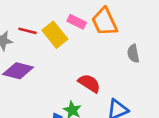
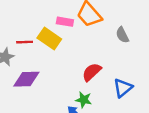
red semicircle: (89, 83) -> (92, 72), turned -60

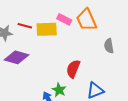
yellow rectangle: (49, 38) -> (47, 29), turned -54
red semicircle: (92, 72) -> (73, 69), turned -42

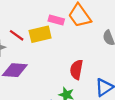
red line: (25, 26) -> (17, 35), turned 32

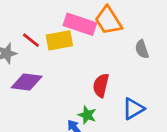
pink rectangle: (56, 20) -> (80, 24), size x1.6

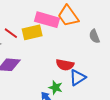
red semicircle: (101, 85) -> (65, 65), turned -90
blue triangle: (133, 109) -> (78, 78), moved

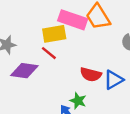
red line: (11, 33) -> (49, 53), moved
blue triangle: (78, 78) -> (113, 80), moved

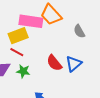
red semicircle: (91, 75) -> (54, 63), turned 48
green star: (78, 101) -> (23, 71), moved

